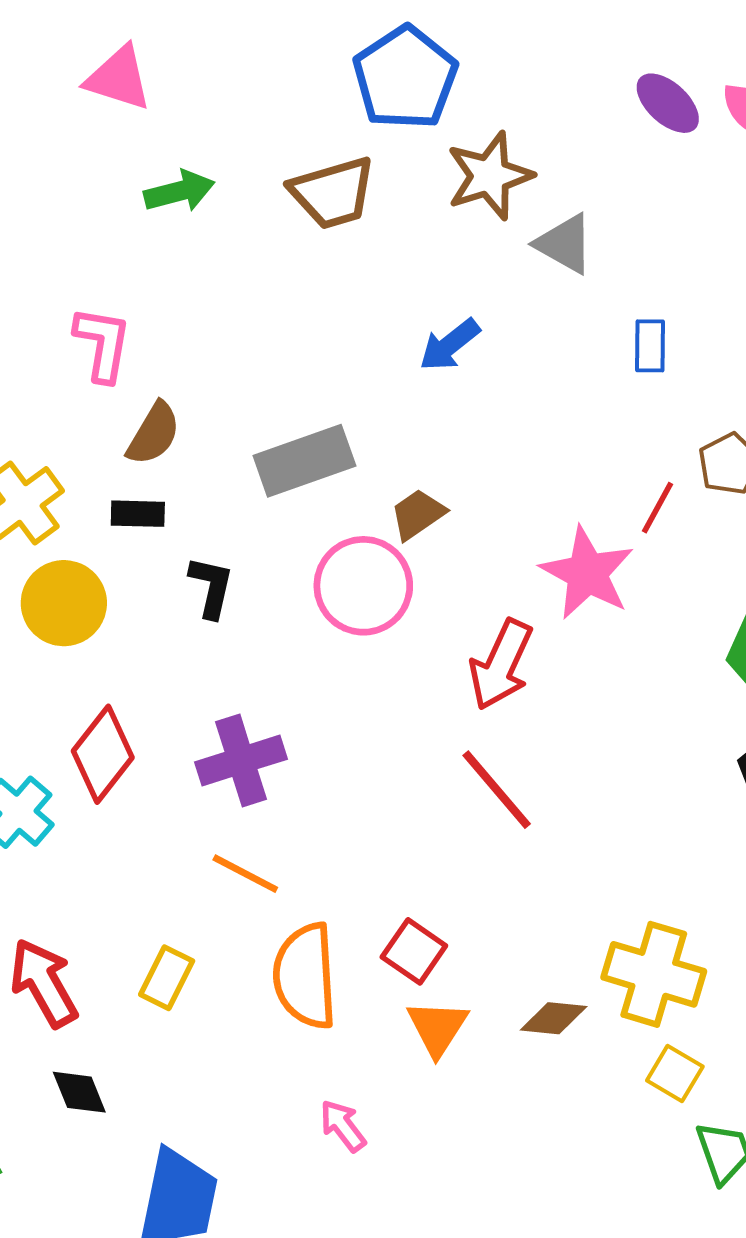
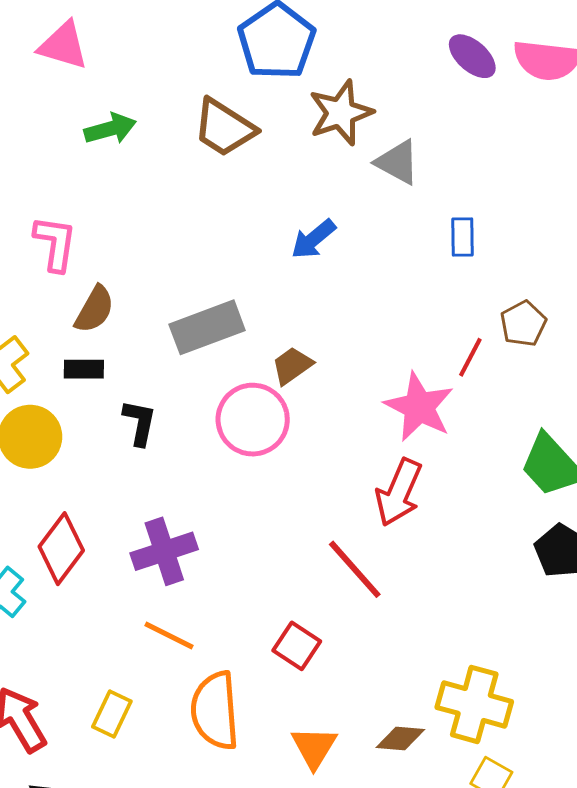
brown trapezoid: (333, 193) -> (224, 128), turned 50
red arrow: (501, 665) -> (399, 492), moved
red square: (414, 951) -> (297, 646), moved

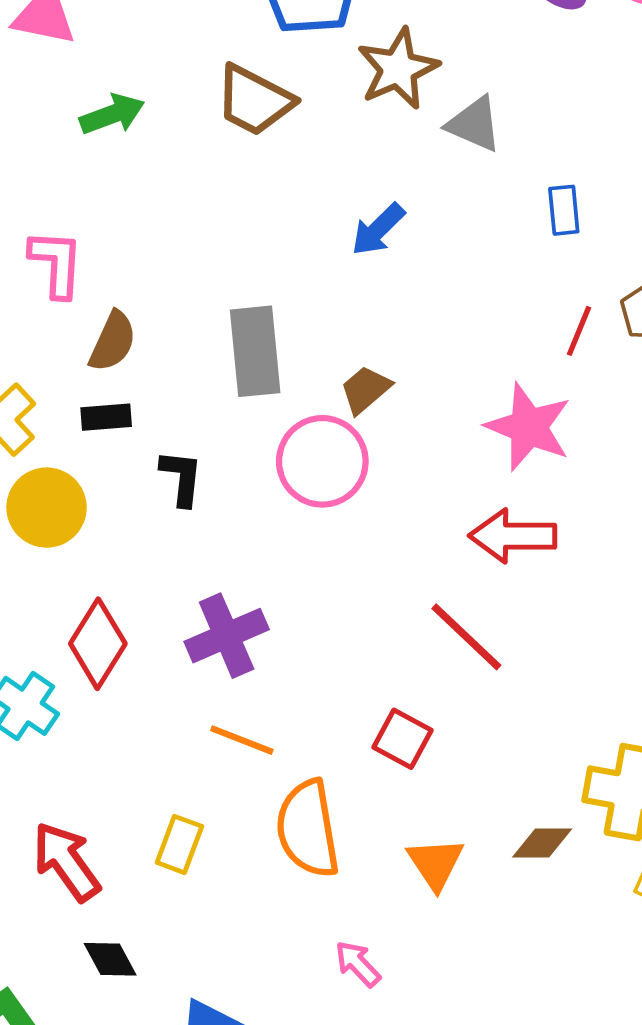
gray rectangle: (207, 327) -> (255, 351), turned -70
red line: (470, 357) -> (579, 331), moved
red arrow: (399, 492) -> (513, 536), turned 72

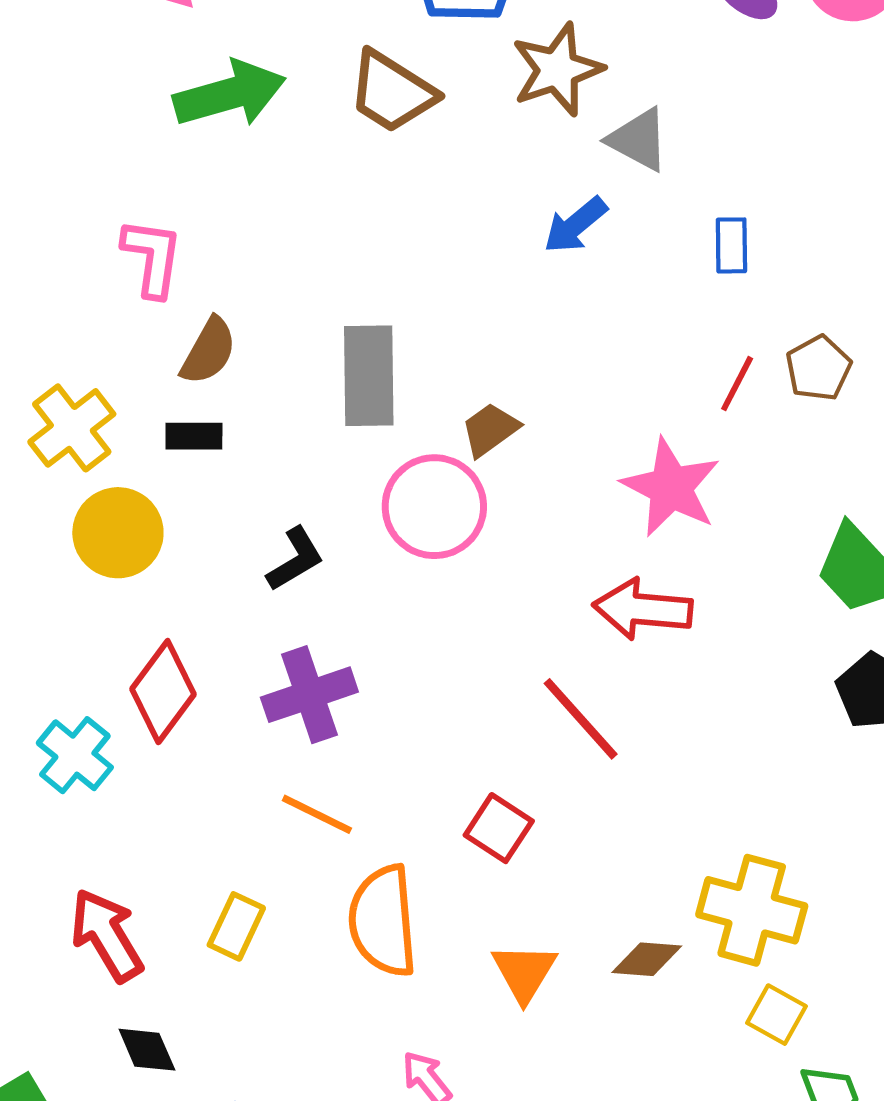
green arrow: (112, 114) -> (230, 94), size x1.5
blue arrow: (378, 229) -> (575, 225), moved
black L-shape: (181, 478) -> (295, 559), moved, turned 48

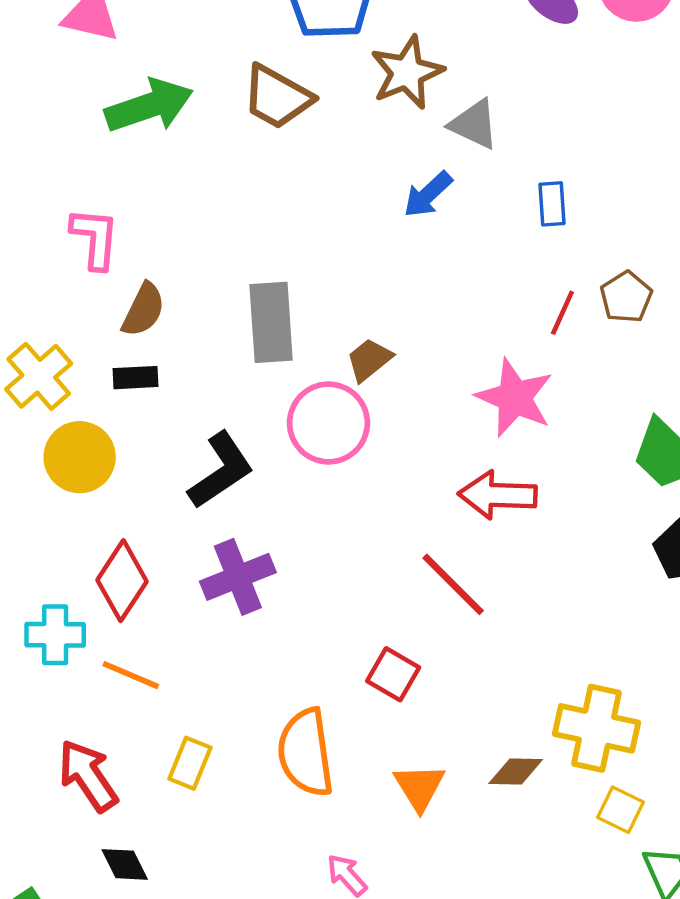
black L-shape: (295, 559) -> (221, 470), size x1.5
cyan cross: (75, 755) -> (55, 635), turned -36
orange line: (317, 814) -> (131, 675), moved

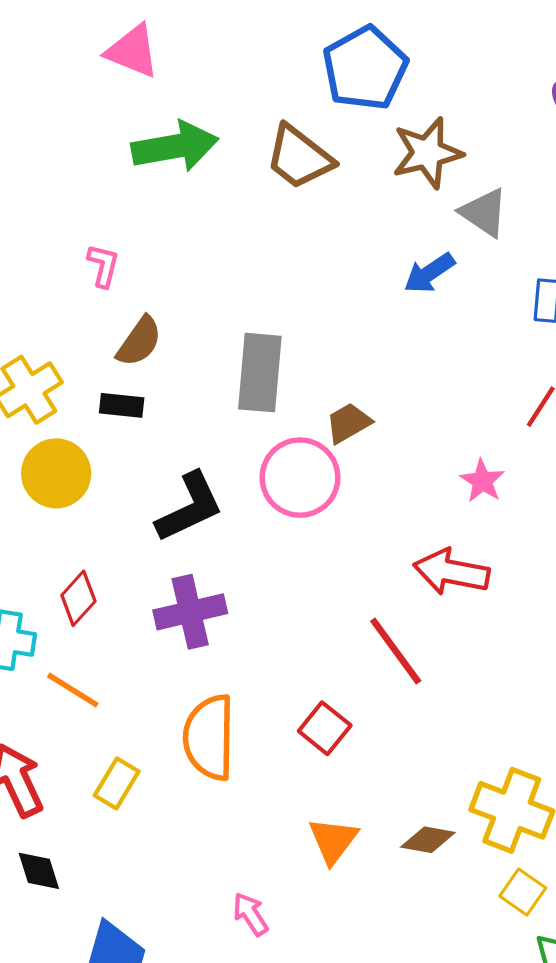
pink L-shape: (95, 238) -> (103, 266), size x0.7
pink star: (515, 398) -> (482, 481), size x0.6
red diamond: (122, 581) -> (78, 598), size x0.7
orange semicircle: (306, 753) -> (209, 737), moved

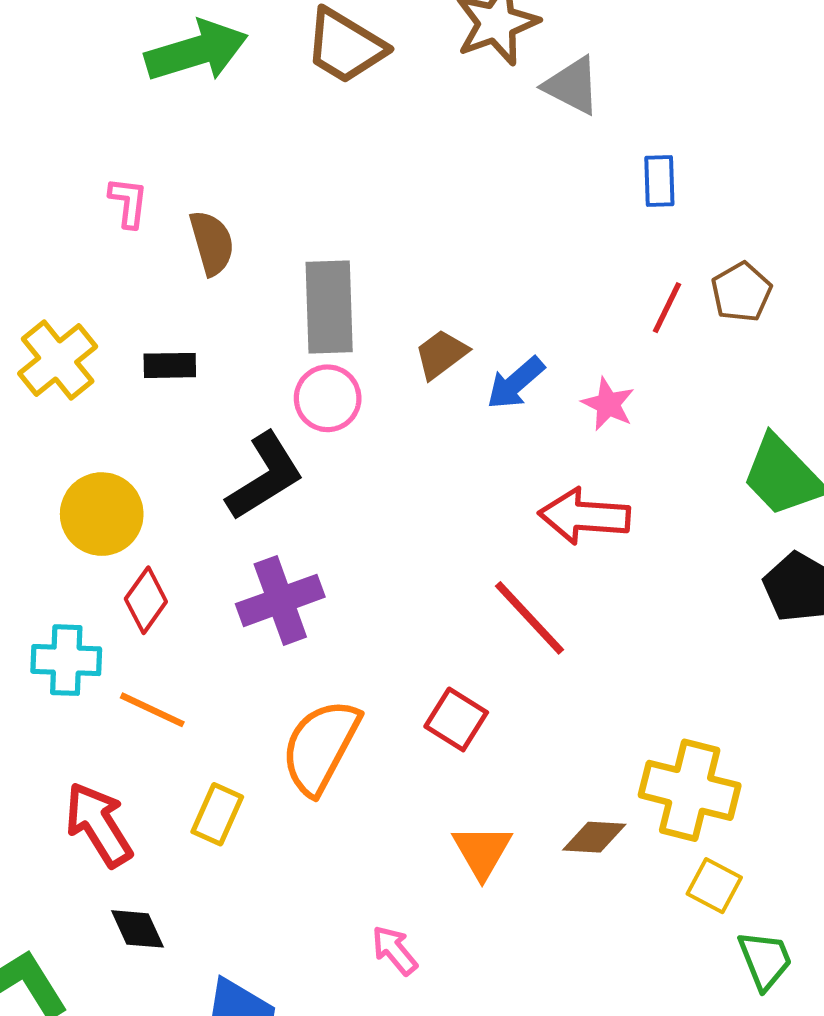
blue arrow: (429, 273) -> (516, 383), moved
brown semicircle: (139, 341) -> (212, 243), moved, turned -44
yellow circle: (56, 473) -> (102, 514), moved
pink circle: (300, 478) -> (328, 398), moved, size x0.7
orange semicircle: (209, 737) -> (320, 747), turned 34

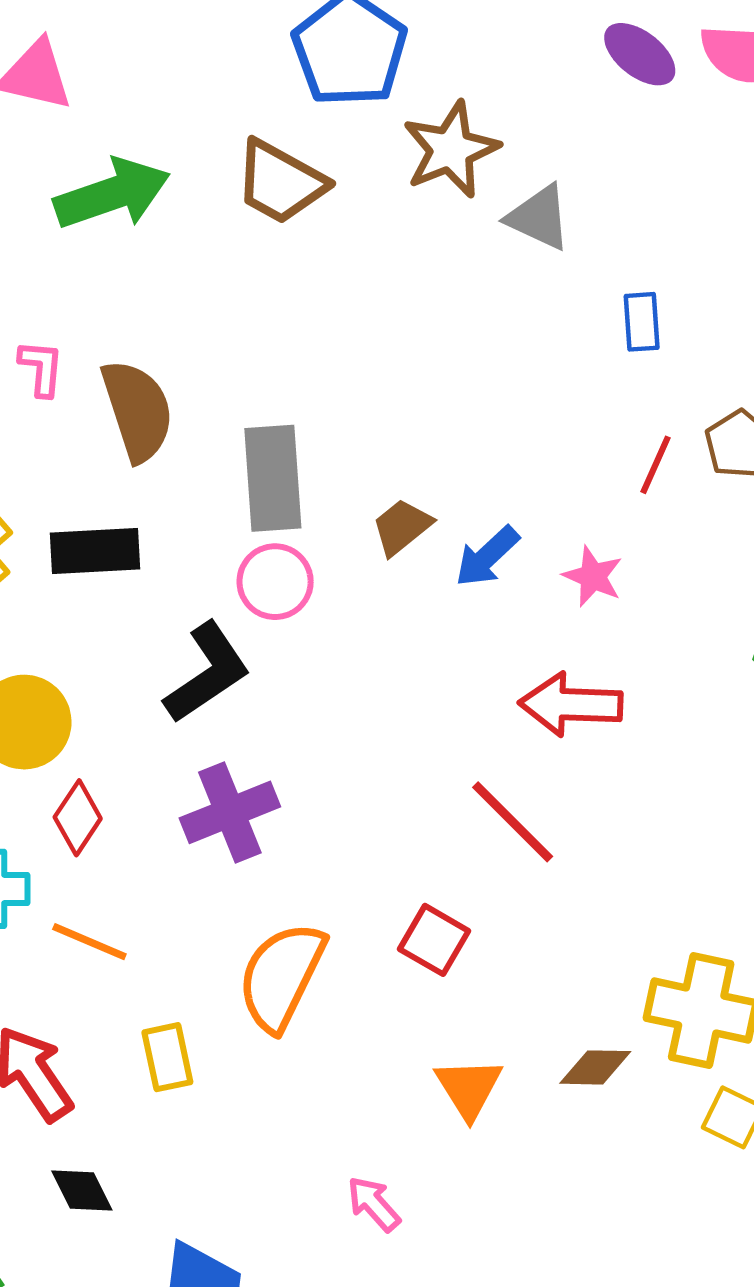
brown semicircle: (212, 243) -> (137, 410), size x1.4
black rectangle: (170, 365) -> (95, 551), size x1.5
yellow rectangle: (217, 814) -> (167, 1057), turned -34

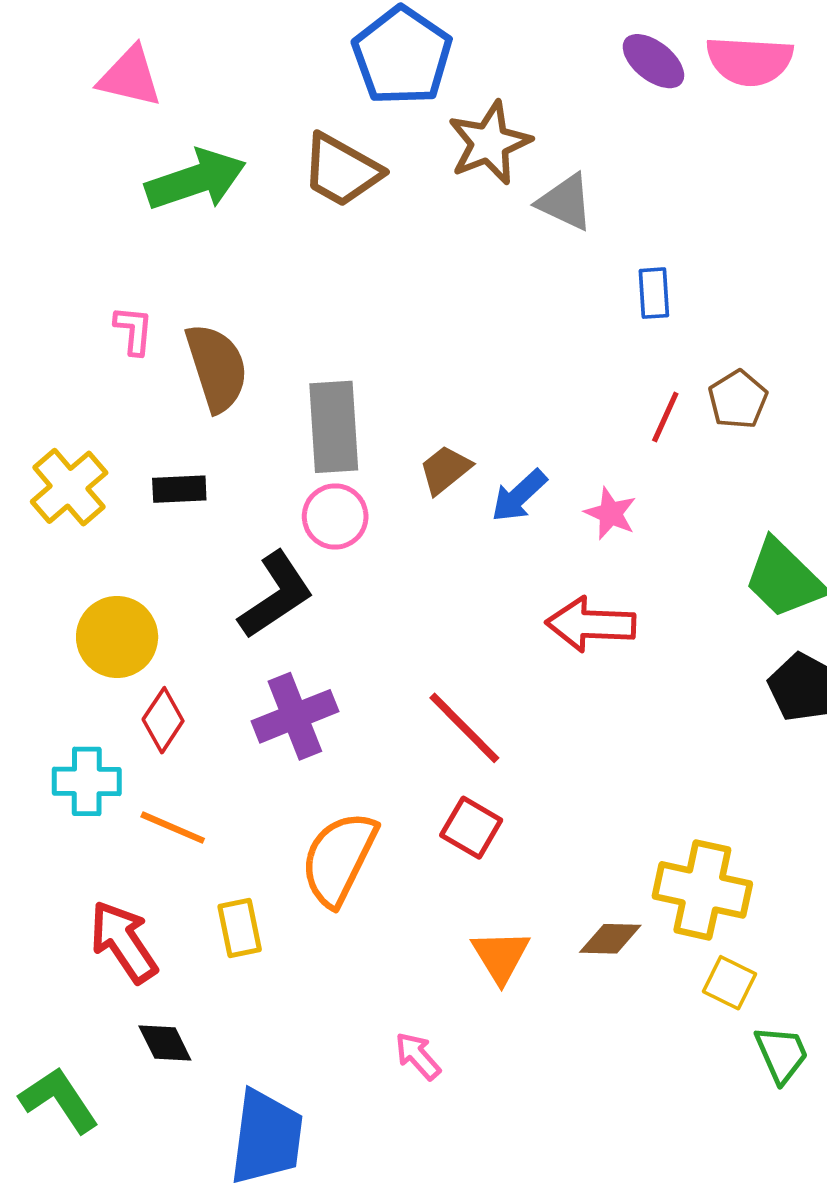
black rectangle: (95, 551) -> (179, 489), size x0.7
red line: (513, 822) -> (464, 728), moved

